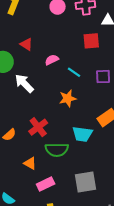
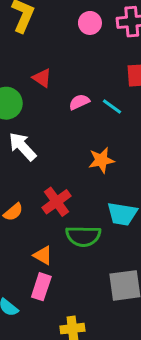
cyan line: (74, 72) -> (112, 107), moved
white arrow: (24, 83) -> (22, 146), moved
pink rectangle: (46, 184) -> (41, 287), moved, turned -48

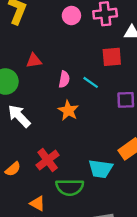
red triangle: (42, 78) -> (34, 61), turned -42
pink semicircle: (79, 102) -> (64, 79), turned 126
orange star: (101, 160) -> (68, 110), moved, turned -30

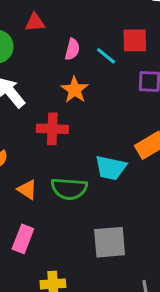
red square: (112, 57) -> (135, 40), moved
red cross: (48, 160) -> (52, 129), moved, turned 35
orange triangle: (38, 203) -> (27, 189), moved

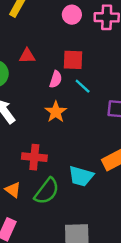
red square: (135, 40) -> (73, 60), moved
red cross: (52, 129) -> (34, 157), moved
green semicircle: (69, 189) -> (47, 191), turned -60

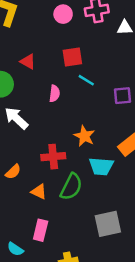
red triangle: (27, 56) -> (28, 62), turned 42
pink semicircle: (56, 79) -> (55, 93), moved
orange star: (56, 112) -> (84, 136), moved

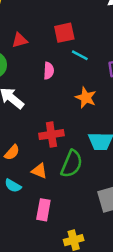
red triangle: (28, 62) -> (20, 40), turned -42
orange star: (84, 136) -> (86, 98), moved
cyan semicircle: (15, 249) -> (13, 186), moved

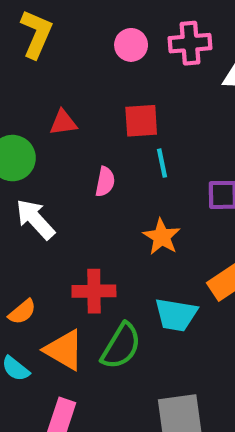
cyan line: (80, 55) -> (162, 163), turned 42
orange triangle: (39, 171) -> (64, 350), size x1.5

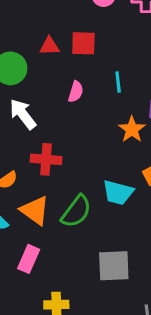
red square: (141, 121) -> (83, 43), moved
orange star: (162, 237) -> (132, 129), moved
red cross: (94, 291) -> (46, 159), moved

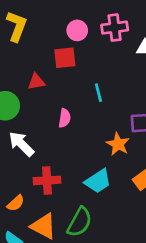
red square: (83, 43) -> (65, 58), moved
cyan line: (118, 82) -> (98, 93), moved
cyan trapezoid: (118, 193) -> (98, 181), moved, turned -40

